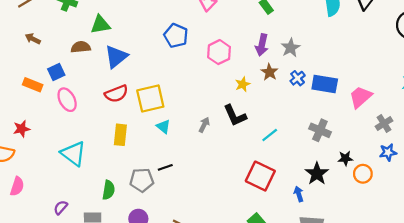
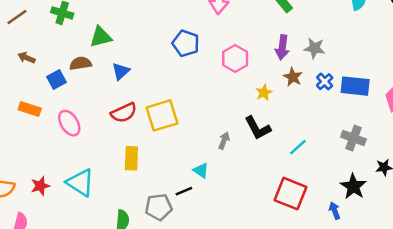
gray star: (291, 48) -> (314, 48), turned -30
blue triangle: (116, 57) -> (121, 71), size x0.7
blue square: (56, 72) -> (56, 79), moved
cyan triangle: (163, 127) -> (201, 170), moved
red star: (22, 129) -> (40, 186), moved

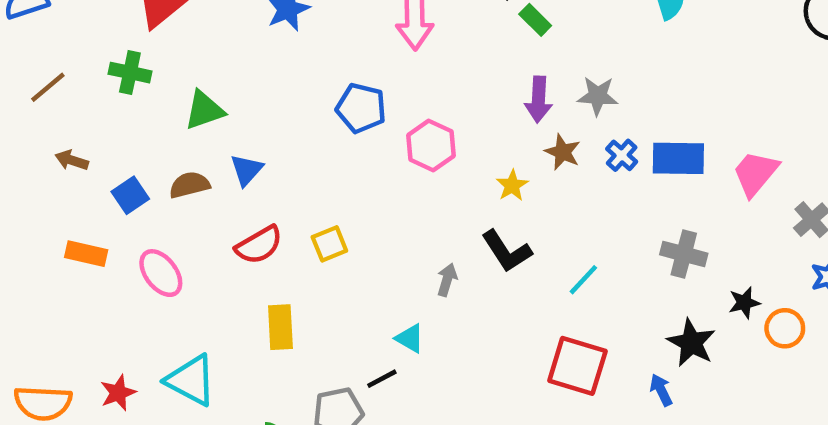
pink hexagon: (235, 59) -> (431, 145), moved
brown semicircle: (81, 63) -> (189, 185), moved
yellow square: (162, 115) -> (329, 244), size x0.6

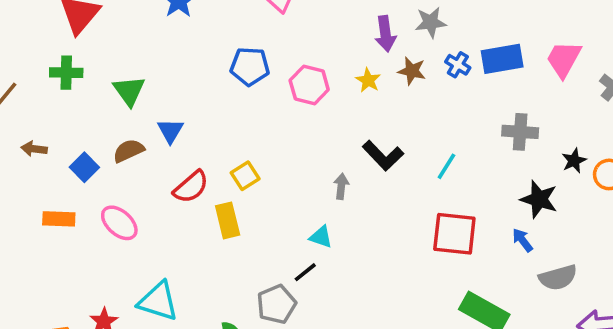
green triangle: (204, 110) -> (129, 91), turned -36
yellow star: (512, 185) -> (368, 80), moved
yellow rectangle: (280, 327) -> (228, 220), moved

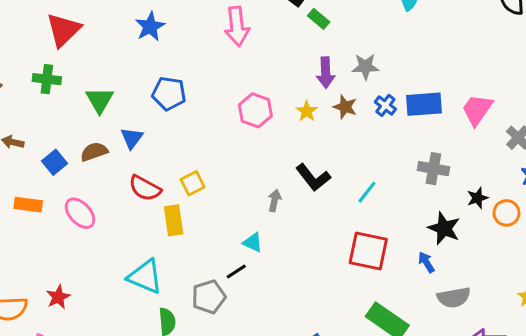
blue pentagon: (250, 66) -> (169, 93), moved
red semicircle: (191, 187) -> (145, 188), turned 64
cyan triangle: (158, 301) -> (145, 277), moved

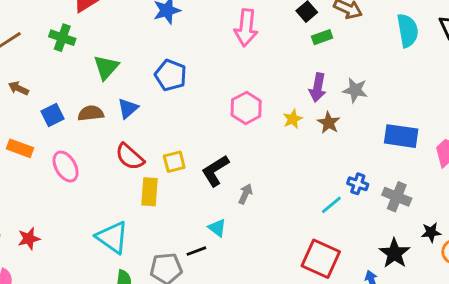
green rectangle: (319, 19) -> (322, 37), turned -72
blue cross: (385, 105) -> (358, 184), moved, turned -30
black L-shape: (313, 177) -> (215, 171), moved, turned 84

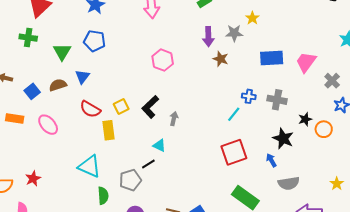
blue pentagon: (171, 75) -> (94, 41), moved
yellow star: (293, 119) -> (252, 18), moved
red square: (321, 259) -> (234, 152), turned -32

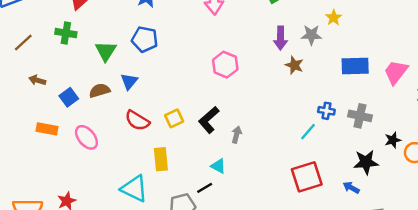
yellow rectangle: (108, 130) -> (161, 159), moved
black star: (283, 138) -> (366, 162), turned -30
blue arrow: (271, 160) -> (351, 188), turned -32

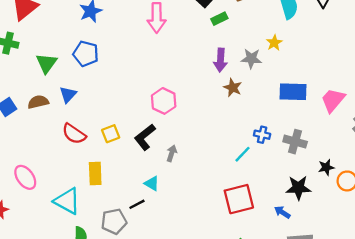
pink hexagon: (225, 65) -> (164, 101), moved
pink ellipse: (86, 137) -> (25, 177), moved

